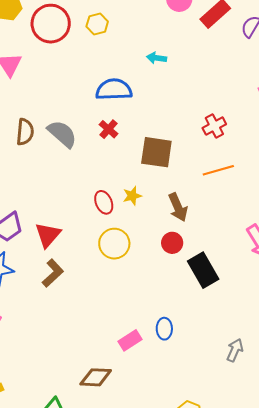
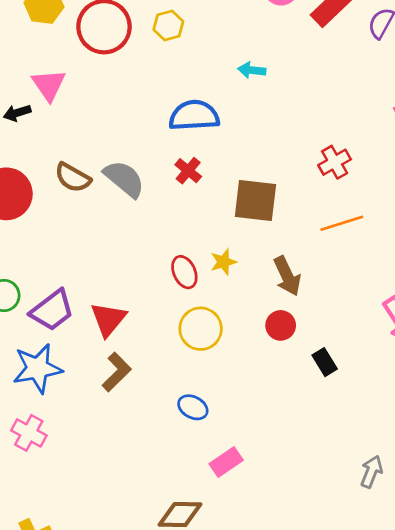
brown semicircle: (25, 132) -> (73, 178), turned 116
black rectangle: (203, 270) -> (325, 362), size x0.6
blue ellipse: (164, 329) -> (193, 407), moved, turned -60

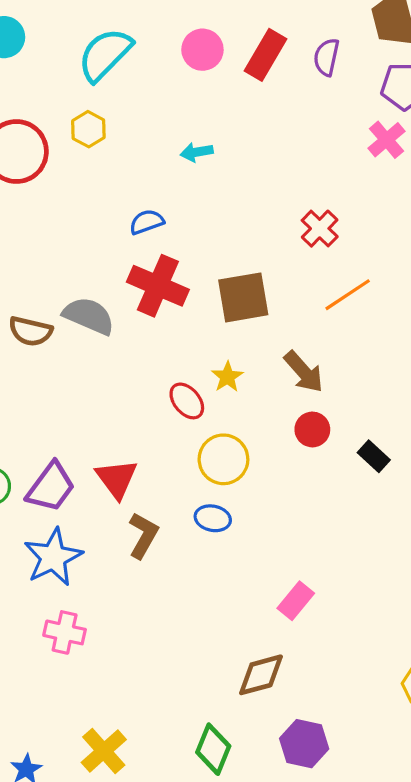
blue semicircle: (194, 116) -> (147, 222), size x0.6
red cross: (188, 171) -> (158, 286), size x1.8
blue ellipse: (193, 407) -> (213, 518), moved

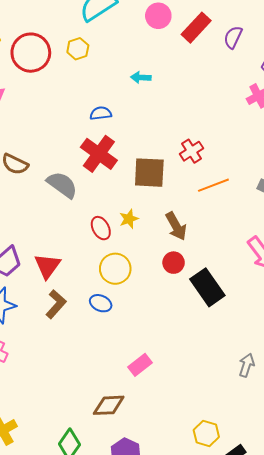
red cross: (320, 229) -> (191, 151), moved
gray semicircle: (89, 316) -> (62, 185), moved
black rectangle: (374, 456) -> (207, 287), size x1.8

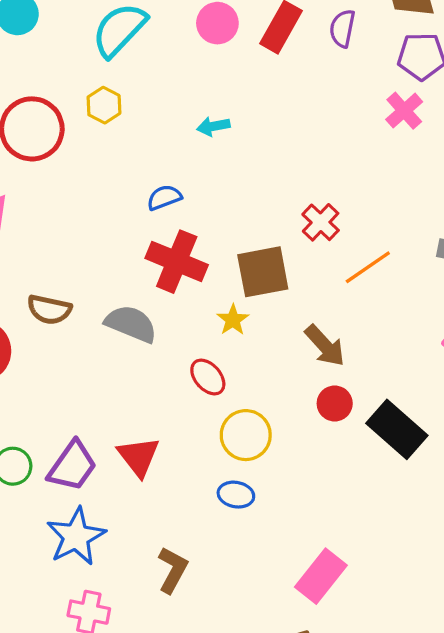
yellow star: (129, 219) -> (233, 320), moved
brown L-shape: (56, 304) -> (173, 570), moved
pink rectangle: (140, 365) -> (321, 576), size x1.4

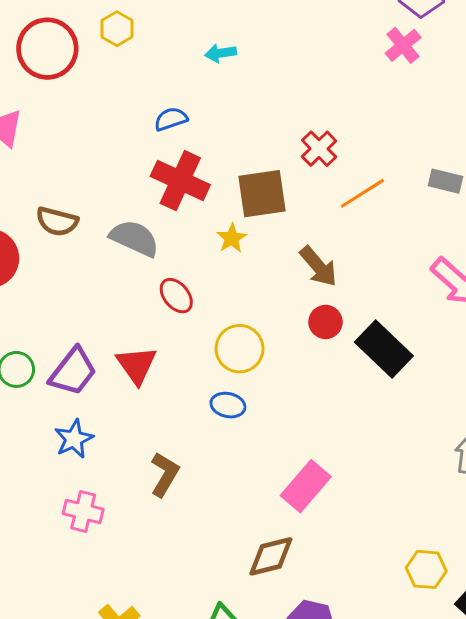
red ellipse: (208, 377) -> (176, 296), moved
blue star: (76, 537) -> (74, 439), size x0.7

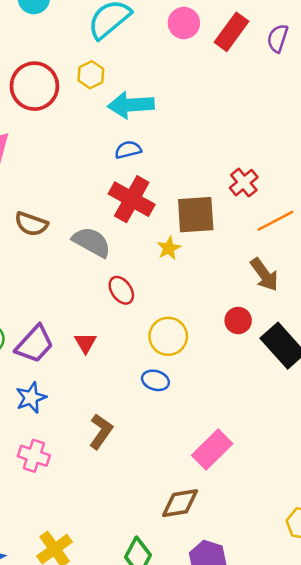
cyan arrow: (220, 53) -> (131, 105), moved, size x1.8
brown arrow: (318, 266) -> (264, 275), moved
red triangle: (137, 365) -> (85, 343), size x0.7

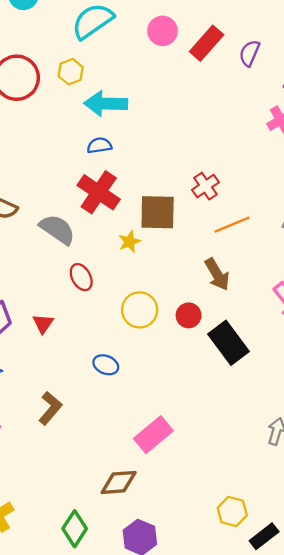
yellow circle: (168, 336) -> (140, 310), moved

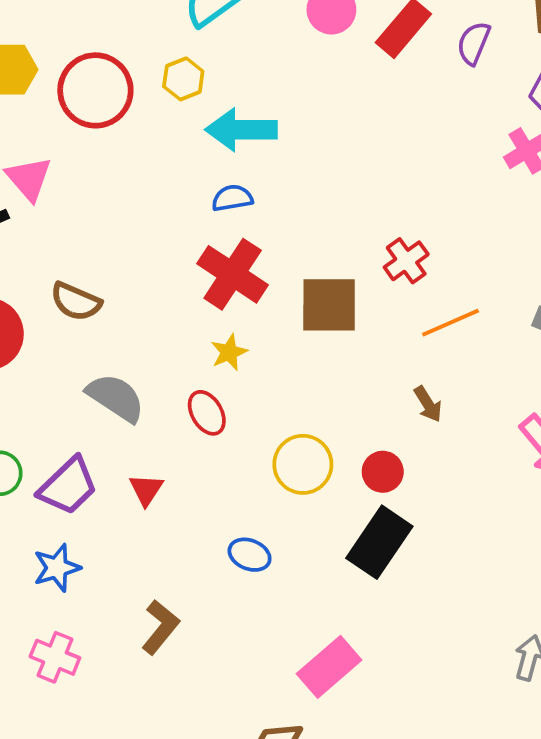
gray semicircle: (57, 229) -> (116, 398), moved
yellow star: (129, 242) -> (229, 352), moved
brown arrow: (217, 274) -> (428, 404), size x0.7
black rectangle: (228, 343) -> (379, 542), moved, turned 72

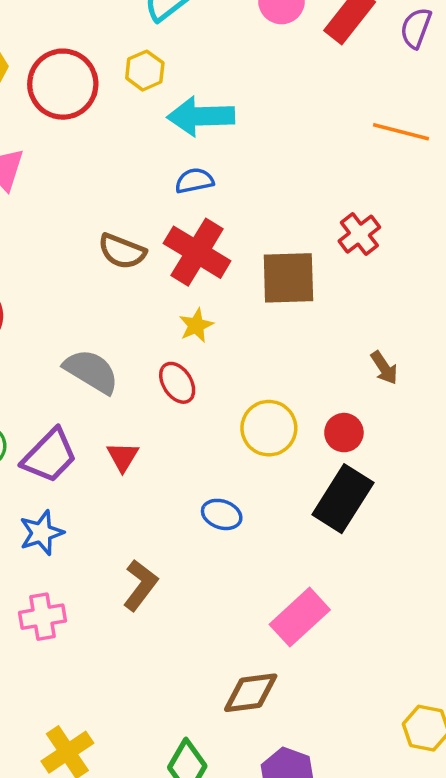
brown semicircle: (76, 301) -> (122, 251), moved
orange line: (451, 323) -> (401, 132), moved, turned 40
pink cross: (55, 657) -> (42, 617), turned -30

